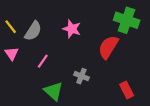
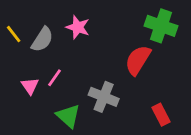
pink star: (72, 29) -> (78, 27), moved
pink triangle: (12, 54) -> (30, 86), moved
gray cross: (81, 76) -> (104, 97), size x1.5

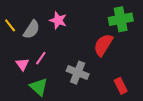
green cross: (161, 26) -> (121, 19), turned -30
green triangle: (68, 116) -> (39, 87), moved

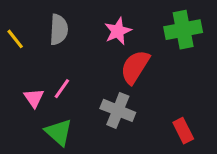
pink star: (58, 20) -> (118, 31), moved, turned 30
gray semicircle: (32, 30) -> (59, 30), moved, turned -30
red semicircle: (103, 45) -> (135, 67), moved

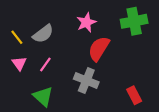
gray semicircle: (59, 30) -> (43, 34), moved, turned 50
yellow line: (15, 39) -> (17, 37), moved
pink triangle: (34, 98) -> (19, 63), moved

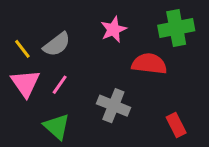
red semicircle: (99, 49) -> (149, 64), moved, turned 65
pink triangle: (19, 63) -> (25, 83), size x1.5

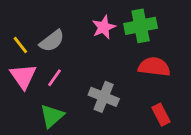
green cross: (176, 28) -> (141, 26), moved
red semicircle: (149, 64) -> (154, 67), moved
green triangle: (57, 127) -> (52, 116), turned 36

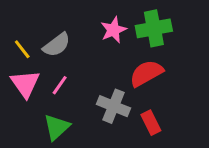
red semicircle: (154, 67) -> (146, 73), moved, turned -36
red rectangle: (161, 115) -> (151, 123), moved

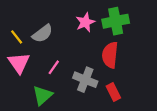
red semicircle: (146, 73) -> (110, 55), turned -55
pink line: (60, 85) -> (54, 67), moved

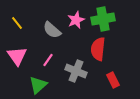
gray semicircle: (42, 34) -> (52, 30), moved, turned 78
yellow line: (17, 37) -> (17, 23), moved
red rectangle: (113, 92) -> (113, 80), moved

